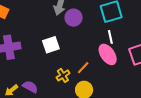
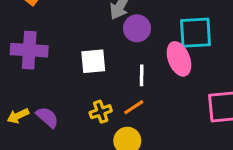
white line: (110, 37) -> (142, 75), moved
pink ellipse: (108, 54) -> (179, 59), moved

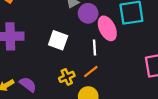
pink ellipse: (179, 59) -> (107, 28), moved
white square: (93, 61) -> (58, 40), turned 30

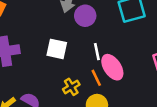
pink ellipse: (107, 28) -> (112, 67), moved
orange line: (91, 71) -> (96, 78), turned -70

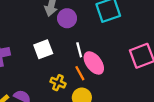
white square: (57, 49) -> (43, 49), turned -30
yellow cross: (71, 87) -> (58, 83), turned -32

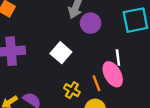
white square: (43, 49) -> (61, 53), turned -36
white line: (79, 50) -> (118, 57), moved

